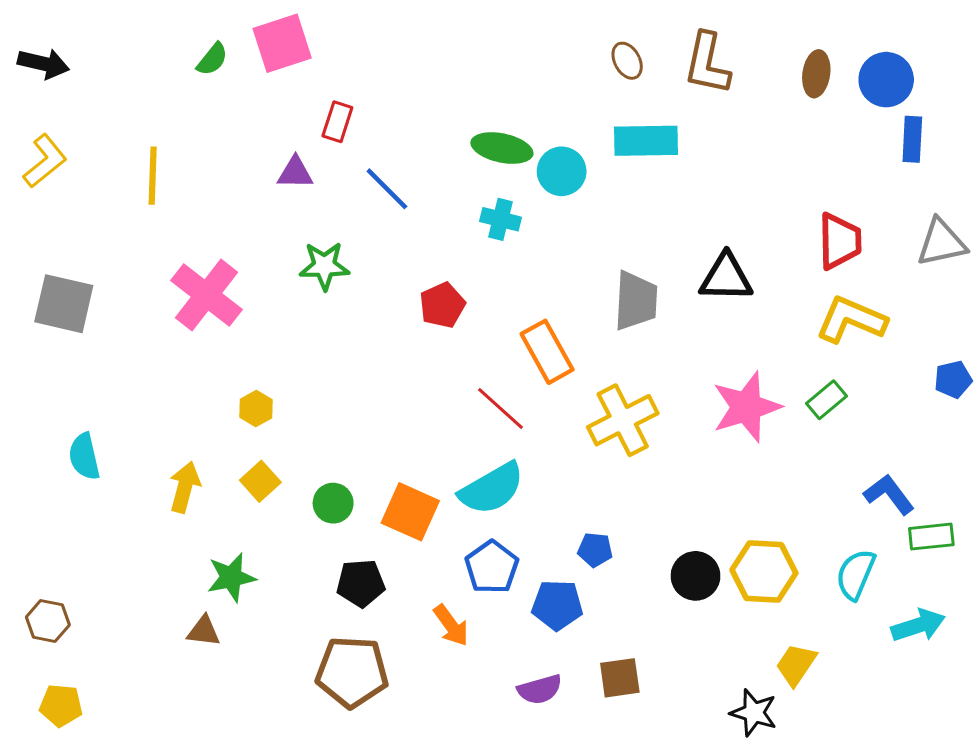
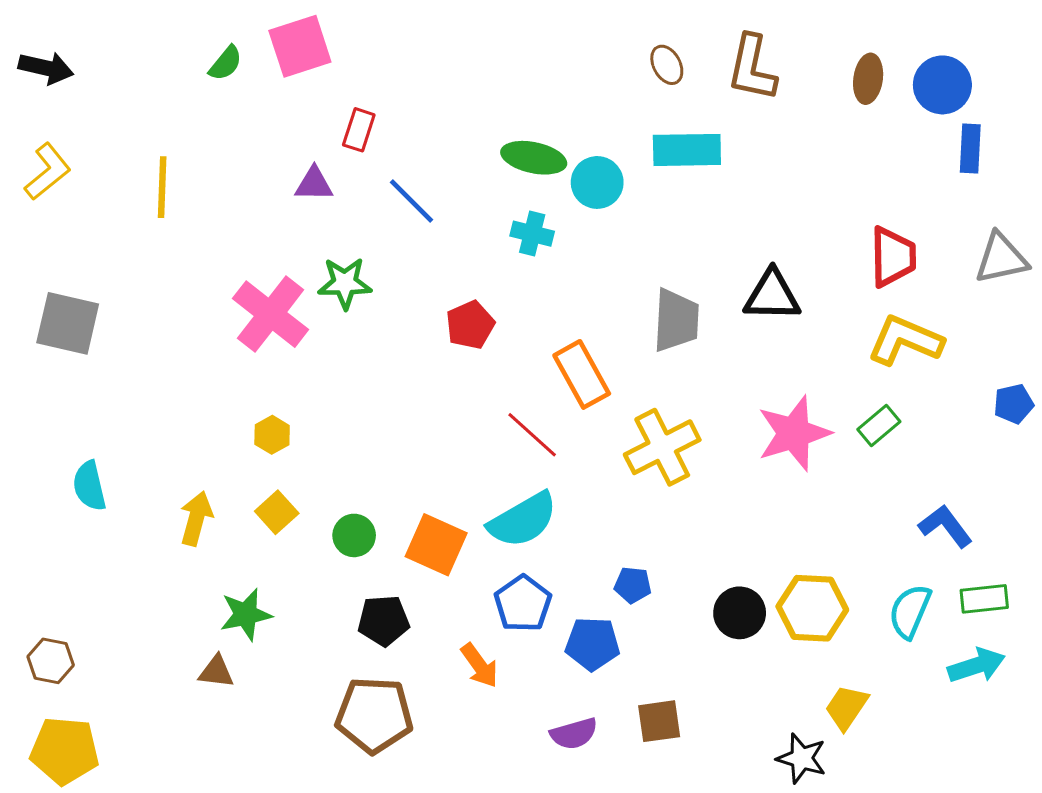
pink cross: (206, 295) -> (271, 314), moved
green rectangle: (931, 537) -> (984, 599), moved
yellow pentagon: (61, 705) -> (65, 751), size x1.5

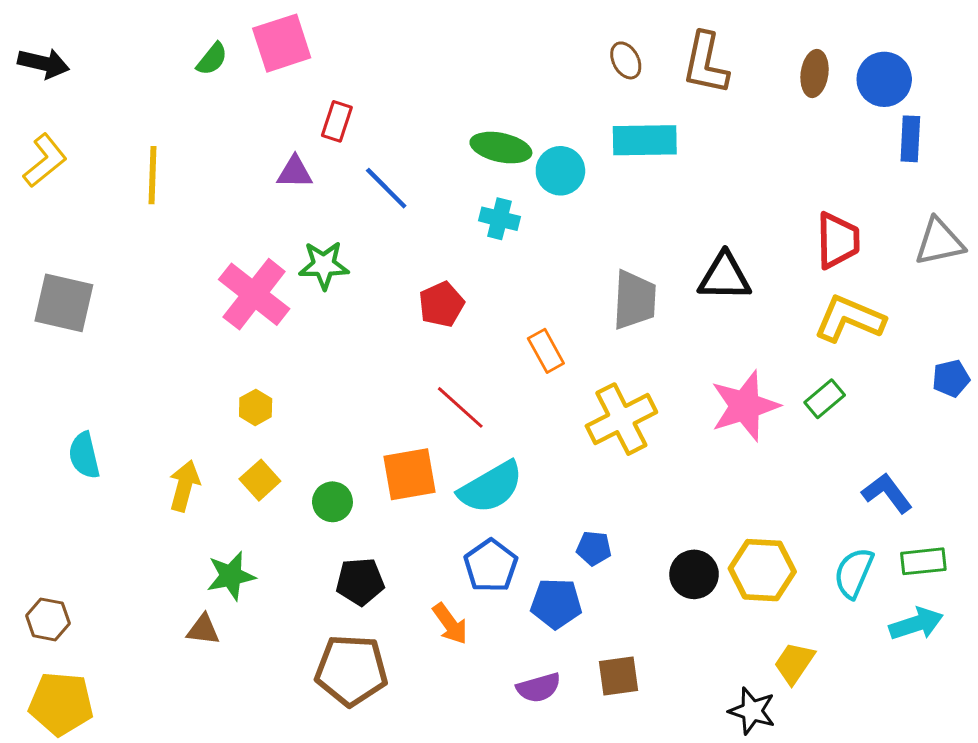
orange rectangle: (582, 374) -> (546, 351), size x0.7
red line: (532, 435) -> (460, 407), moved
orange square: (436, 545) -> (409, 474), moved, turned -34

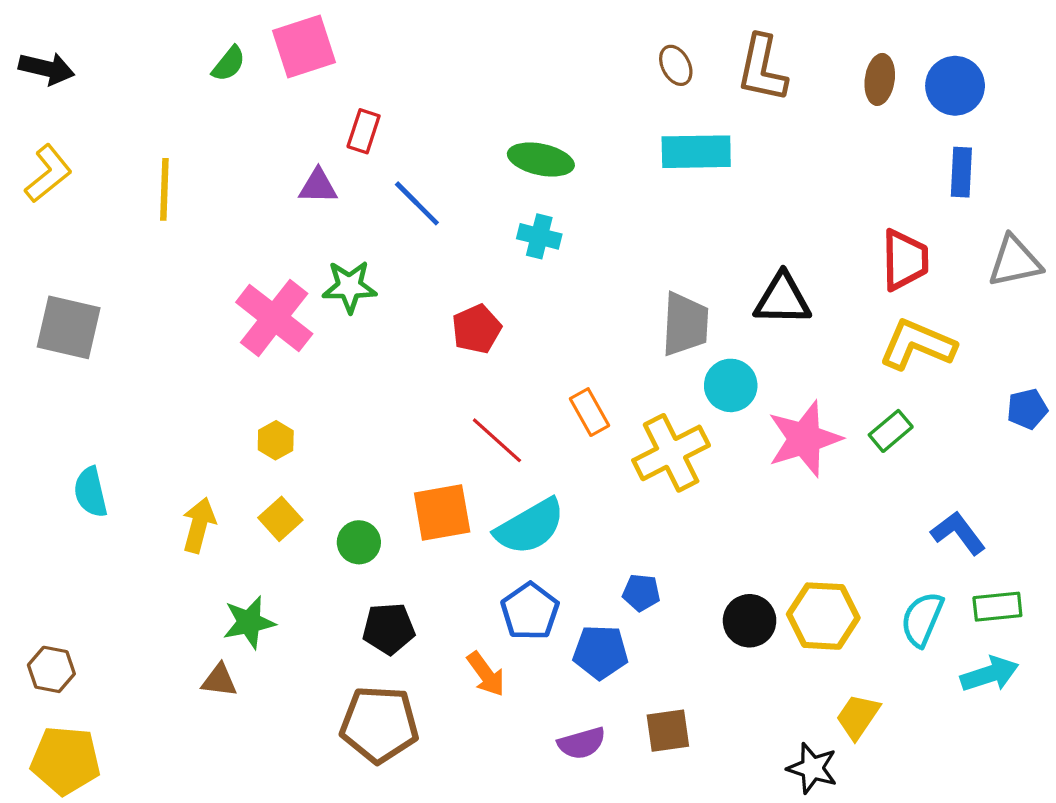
blue rectangle: (910, 139) -> (961, 172), moved
cyan circle: (560, 171) -> (731, 385), moved
orange rectangle: (546, 351) -> (590, 412), moved

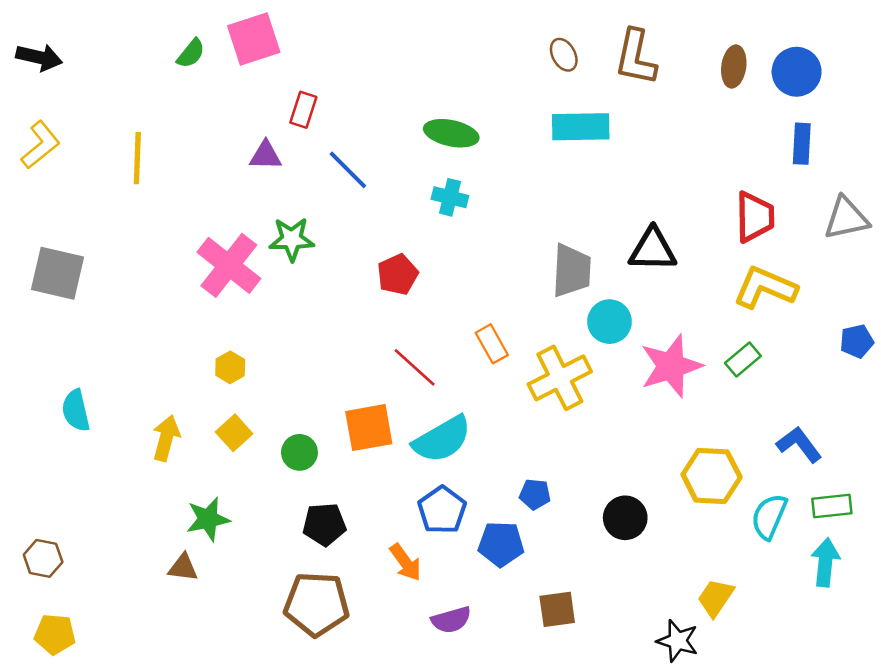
yellow hexagon: (823, 616) -> (712, 476), moved
cyan arrow: (990, 674) -> (825, 562), turned -66
purple semicircle: (582, 743) -> (451, 620), moved
yellow pentagon: (65, 760) -> (55, 634), size x0.7

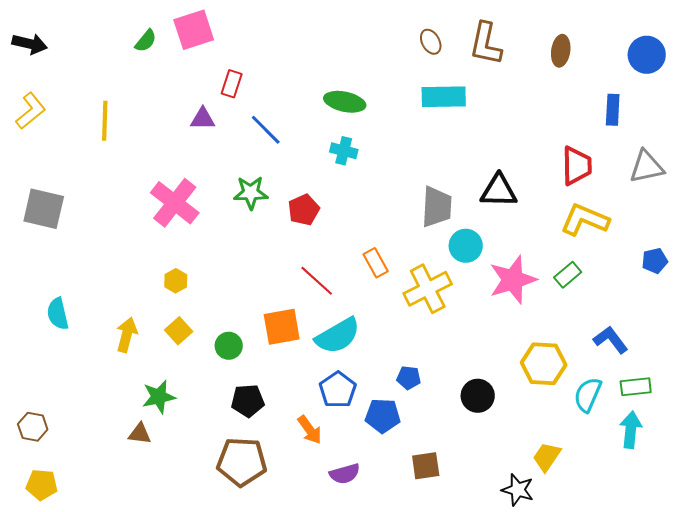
blue circle: (797, 72) -> (647, 55), moved
green star: (292, 239) -> (251, 193), moved

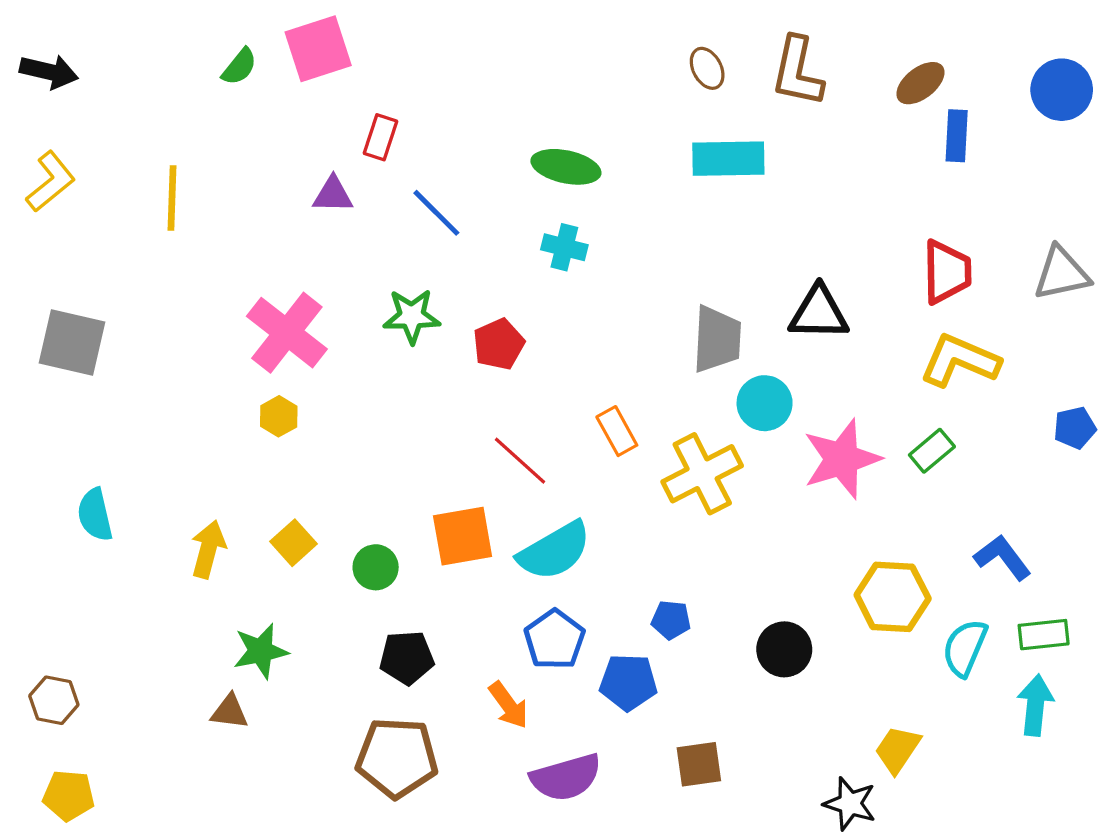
brown ellipse: (561, 51) -> (920, 83), turned 44
blue rectangle: (613, 110) -> (957, 136), moved
yellow hexagon: (176, 281) -> (279, 416), moved
purple semicircle: (345, 474) -> (566, 777), size x1.4

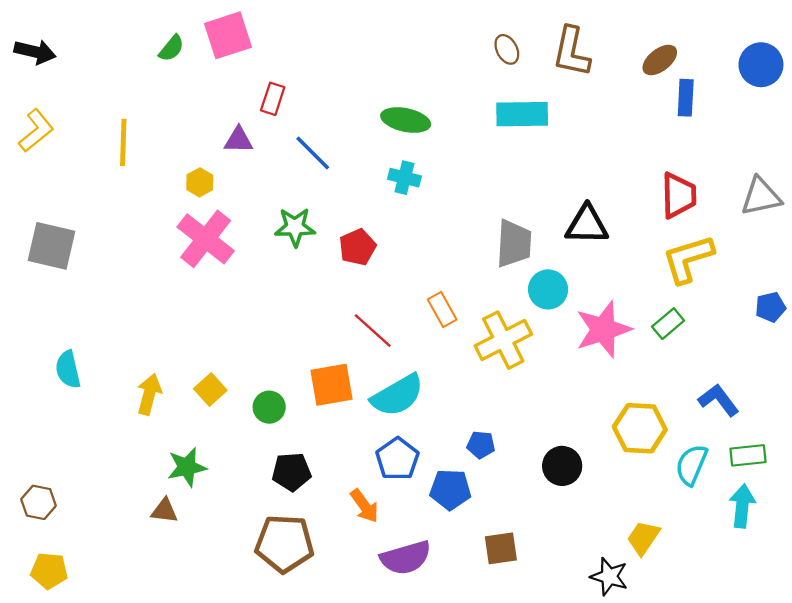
yellow L-shape: (960, 361) -> (688, 259), turned -40
yellow hexagon: (279, 416) -> (200, 182), moved

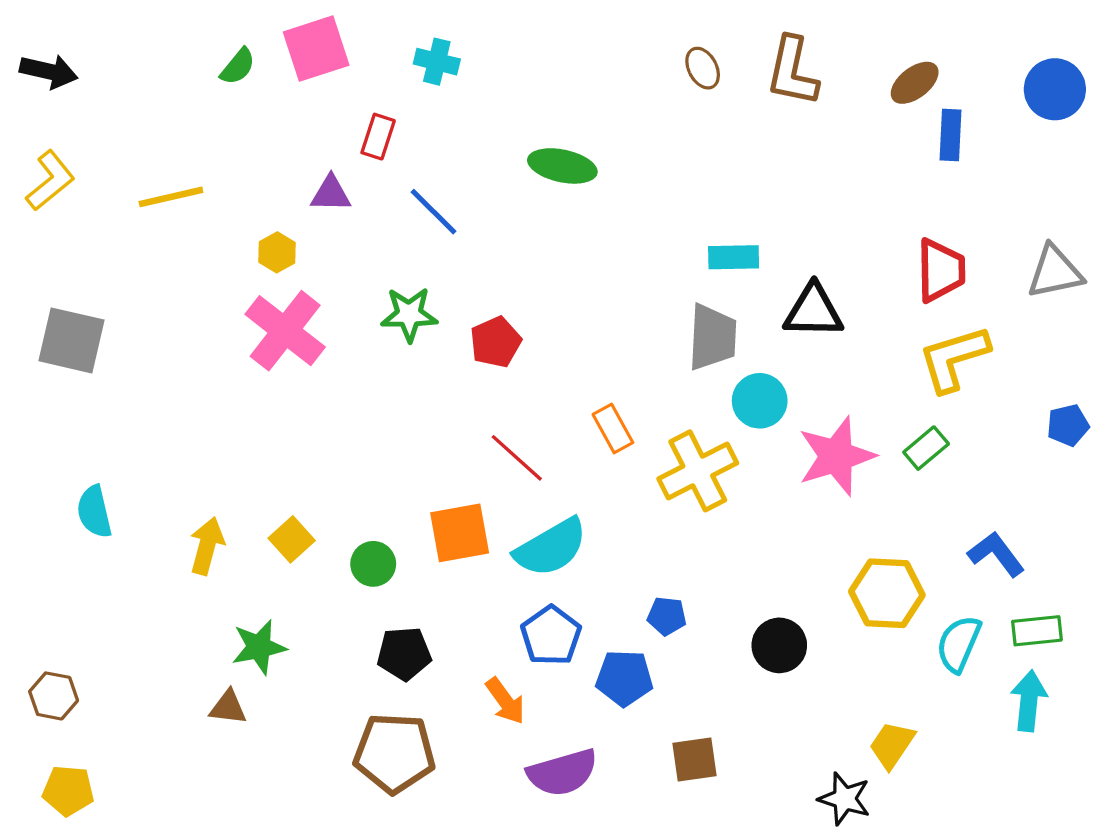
cyan rectangle: (522, 114) -> (734, 257), moved, size x0.7
yellow line: (123, 142) -> (171, 197), turned 75
cyan cross: (404, 178) -> (437, 62), moved

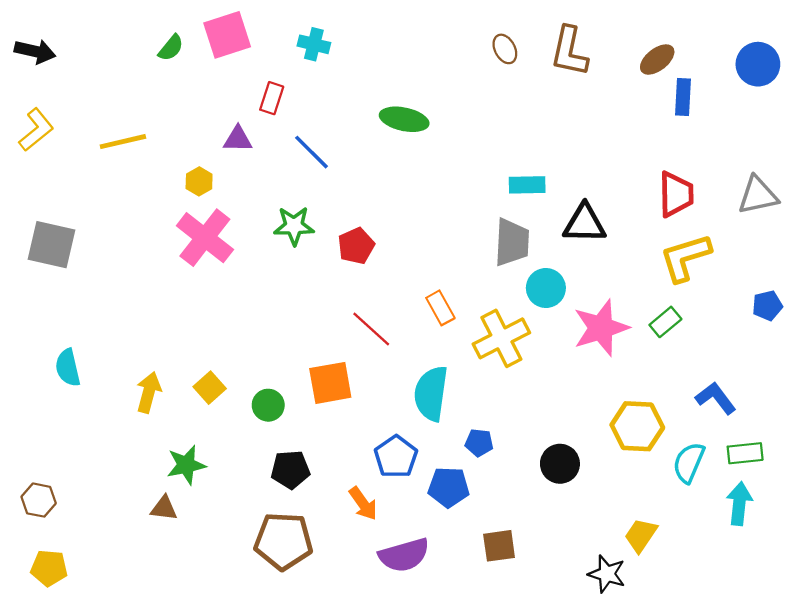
cyan semicircle: (551, 548) -> (431, 393), moved, turned 128

